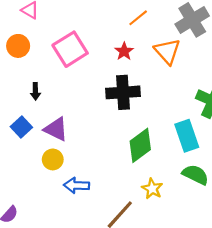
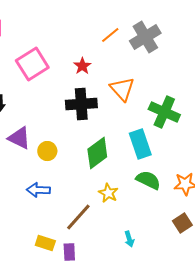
orange line: (138, 18) -> (110, 35), moved
orange triangle: (167, 51) -> (122, 89), moved
yellow circle: (53, 159) -> (47, 151), moved

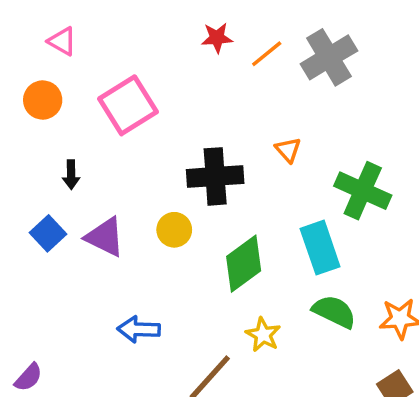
red star: (82, 66) -> (217, 38), moved, turned 30
orange triangle: (122, 89) -> (288, 150), size x0.6
yellow circle: (47, 151) -> (174, 230), moved

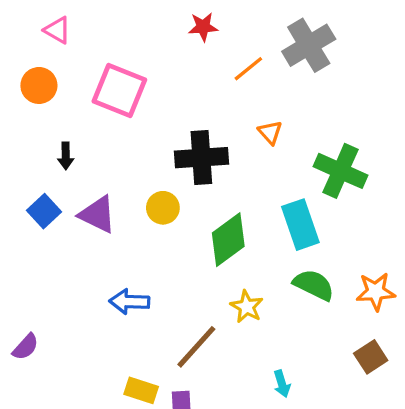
orange line: (267, 54) -> (248, 69), moved
pink square: (128, 105) -> (119, 90), turned -36

